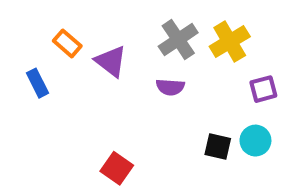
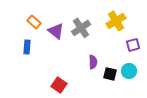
gray cross: (178, 40) -> (81, 28), moved
blue rectangle: (38, 83) -> (27, 47), moved, turned 32
purple semicircle: (170, 87) -> (93, 62), moved, turned -96

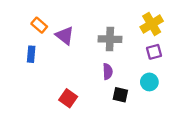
yellow cross: (116, 21) -> (152, 24), moved
gray cross: (81, 28) -> (110, 39), moved, turned 36
black square: (110, 74) -> (120, 95), moved

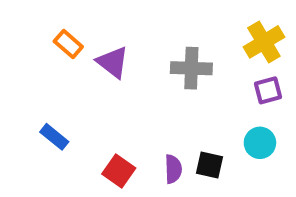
blue rectangle: (31, 54) -> (54, 137), moved, turned -56
purple semicircle: (108, 72) -> (173, 169), moved

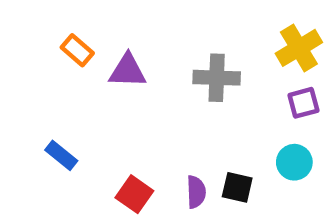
purple triangle: (113, 62) -> (128, 71), turned -36

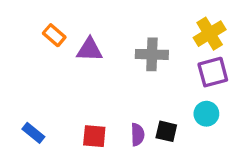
purple square: (303, 103) -> (213, 72), size x1.4
blue rectangle: (61, 155) -> (33, 133), moved
red square: (134, 194) -> (94, 136), turned -30

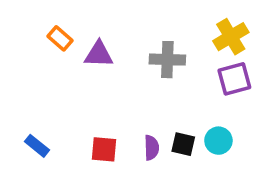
cyan circle: (206, 114) -> (218, 141), moved

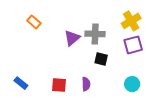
purple triangle: (99, 54) -> (72, 38), moved, turned -42
cyan circle: (218, 141) -> (132, 84), moved
black square: (183, 144) -> (101, 59), moved

